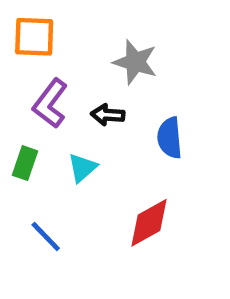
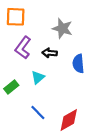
green rectangle: (25, 163) -> (11, 87), moved, turned 32
red diamond: (149, 223) -> (69, 120), moved
blue line: (46, 237) -> (38, 113), moved

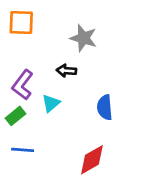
purple L-shape: (23, 48) -> (23, 85), moved
blue semicircle: (78, 64) -> (105, 107), moved
blue line: (38, 113) -> (23, 150), moved, turned -42

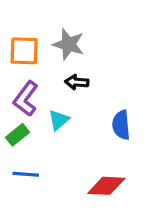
orange square: (21, 23) -> (24, 51), moved
gray star: (83, 38) -> (69, 44), moved
red diamond: (92, 160) -> (106, 186), turned 32

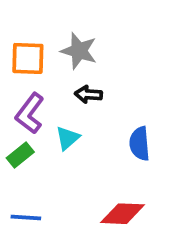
blue line: (26, 174) -> (26, 217), moved

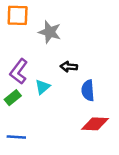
orange square: (28, 58) -> (18, 15), moved
black arrow: (88, 94) -> (69, 67), moved
red diamond: (123, 214) -> (95, 124), moved

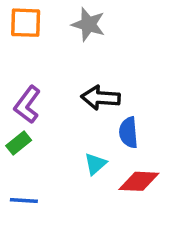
gray star: (50, 32) -> (88, 24), moved
black arrow: (69, 67) -> (101, 98), size x1.5
cyan triangle: (43, 87) -> (95, 164), moved

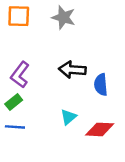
blue semicircle: (128, 133) -> (101, 85), moved
blue line: (24, 200) -> (15, 127), moved

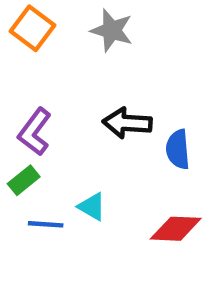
orange square: (19, 16) -> (32, 28), turned 35
cyan triangle: (68, 117) -> (92, 207), moved, turned -49
blue line: (15, 127) -> (46, 224), moved

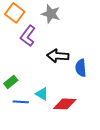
purple L-shape: (35, 132) -> (28, 36), moved
red diamond: (176, 229) -> (65, 104), moved

